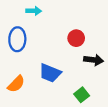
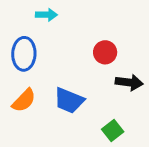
orange semicircle: (16, 84) -> (24, 100), moved

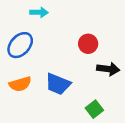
blue ellipse: (24, 54) -> (20, 45), turned 40
orange semicircle: (24, 100) -> (20, 84), turned 30

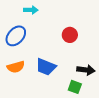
black arrow: (108, 69) -> (86, 70), moved
green square: (94, 109) -> (75, 87), turned -32

